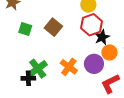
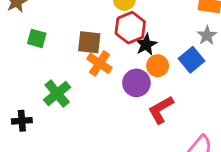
brown square: (53, 27) -> (89, 42), moved, turned -30
orange cross: (69, 67) -> (99, 63), moved
black cross: (28, 78) -> (22, 121), moved

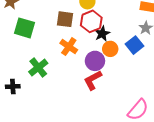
green square: (37, 38) -> (24, 28), size x1.5
brown square: (89, 42) -> (65, 19), moved
red L-shape: (161, 110) -> (93, 80), moved

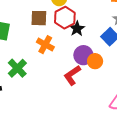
orange circle: (110, 49) -> (95, 61), moved
purple circle: (95, 61) -> (83, 55), moved

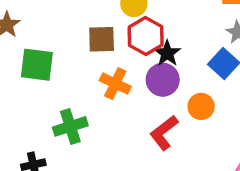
purple circle: (83, 55) -> (163, 80), moved
green cross: (17, 68) -> (70, 126), turned 30

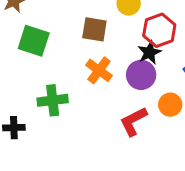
red hexagon: (146, 36) -> (159, 30), moved

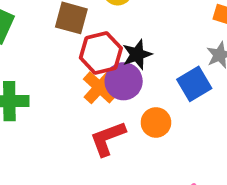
red hexagon: (159, 30) -> (101, 53), moved
orange cross: (99, 70) -> (100, 87), moved

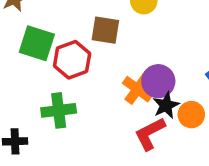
red hexagon: (101, 53) -> (72, 60), moved
black star: (137, 54) -> (166, 105), moved

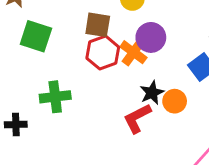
red hexagon: (72, 60) -> (103, 53), moved
purple circle: (158, 81) -> (151, 37), moved
orange cross: (138, 89) -> (133, 52), moved

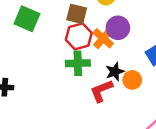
green cross: (55, 97) -> (78, 63), moved

